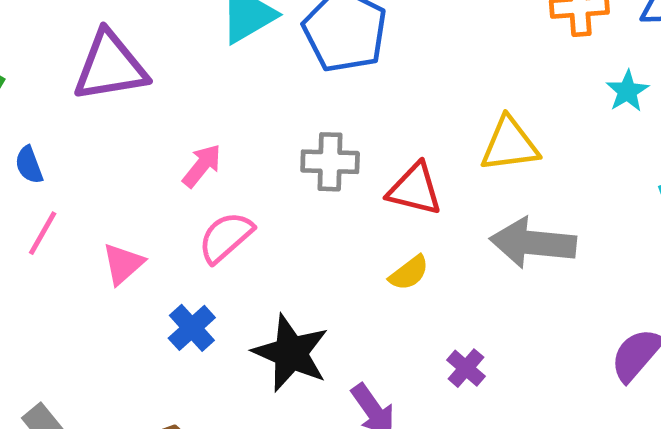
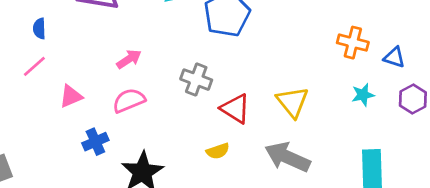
yellow triangle: (510, 145) -> (292, 102), turned 40

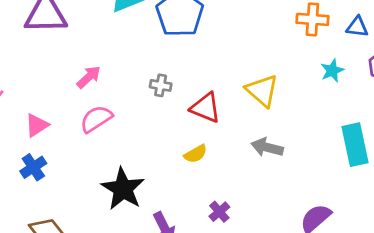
gray cross: (196, 80) -> (161, 85), size x0.7
blue cross: (95, 142) -> (33, 167), moved
gray arrow: (287, 157) -> (267, 147), size x0.7

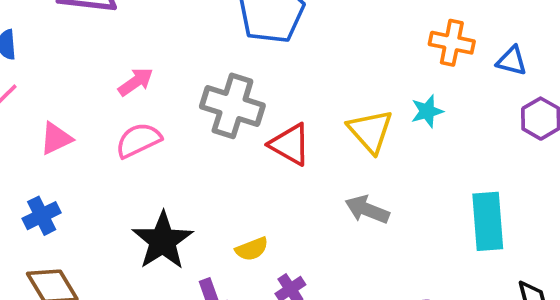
cyan star: (332, 71) -> (427, 111), moved
gray cross: (161, 85) -> (232, 106), size x2.0
yellow semicircle: (195, 154) -> (252, 249), moved
blue cross: (33, 167) -> (42, 216), moved

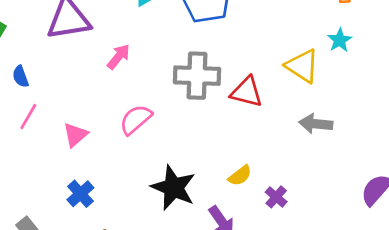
pink arrow: (136, 82) -> (119, 57), moved

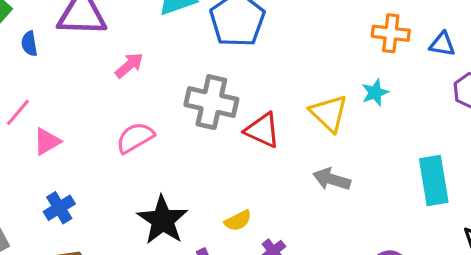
blue semicircle: (21, 76) -> (29, 44), moved
pink triangle: (75, 135) -> (47, 141), moved

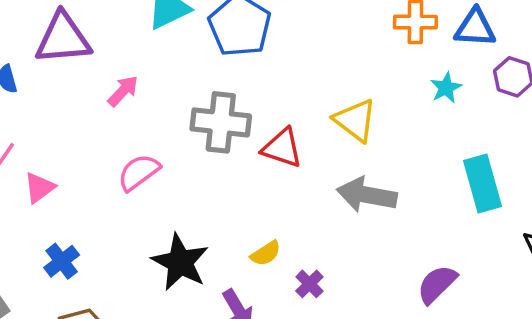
blue triangle: (442, 44) -> (475, 28), size x1.4
cyan star: (375, 93) -> (446, 88), moved
gray arrow: (332, 179) -> (367, 195), size x1.4

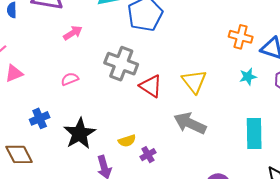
pink semicircle: (139, 172) -> (70, 79), size x0.7
blue cross: (62, 261) -> (40, 118), moved
purple cross: (309, 284) -> (148, 155), moved

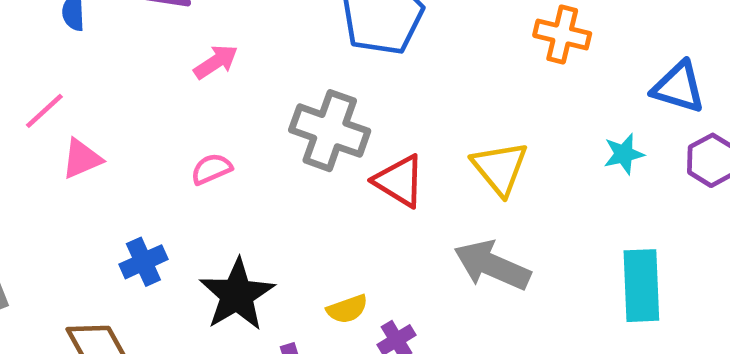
orange cross: (241, 37) -> (562, 35), moved

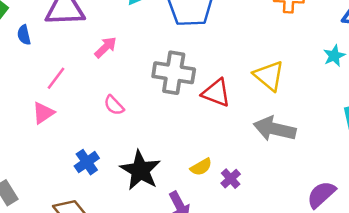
pink line: (44, 111) -> (56, 78), moved
pink semicircle: (211, 169) -> (114, 105), turned -100

